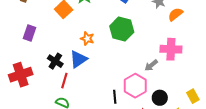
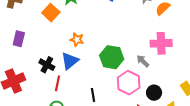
green hexagon: (122, 29) -> (112, 57), moved
gray arrow: (151, 65) -> (143, 61), turned 88
black line: (115, 97) -> (93, 95), moved

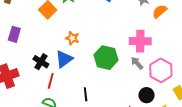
pink cross: (161, 43) -> (140, 41), moved
pink hexagon: (129, 83) -> (161, 70), moved

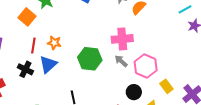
red line: (51, 81) -> (33, 46), moved

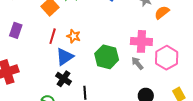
pink hexagon: (146, 66) -> (167, 58), moved
black cross: (25, 69) -> (64, 79), moved

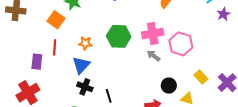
purple rectangle: (16, 30) -> (37, 62), moved
red line: (53, 36) -> (55, 47), moved
green hexagon: (107, 57) -> (119, 36), moved

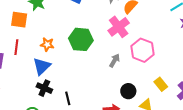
orange square: (56, 20) -> (19, 20), turned -30
pink cross: (153, 33) -> (119, 27), moved, turned -30
gray arrow: (154, 56) -> (115, 61), turned 80

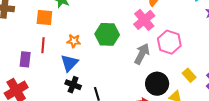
gray arrow: (115, 61) -> (142, 54), size x1.5
black circle: (128, 91) -> (157, 84), size x1.5

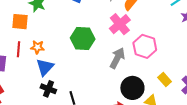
orange star: (74, 41) -> (37, 47), moved

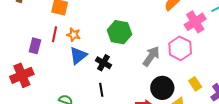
pink cross: (120, 24) -> (195, 22), moved
black cross: (48, 89) -> (103, 63), moved

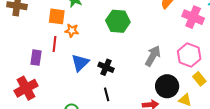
pink cross: (195, 22) -> (193, 17), turned -30
green hexagon: (120, 32) -> (118, 21), moved
orange star: (74, 35) -> (72, 31), moved
pink hexagon: (180, 48) -> (189, 55), moved

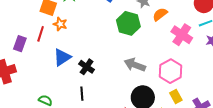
green hexagon: (118, 21) -> (128, 23), moved
gray arrow: (153, 56) -> (135, 65), turned -110

